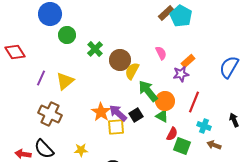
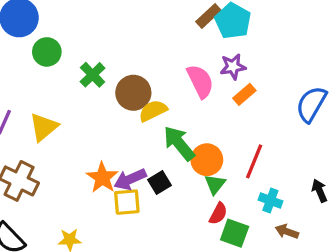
pink semicircle: (161, 53) -> (200, 81), size x1.5
yellow semicircle: (132, 71) -> (153, 111), turned 36
purple star: (181, 74) -> (233, 67), moved
purple arrow: (118, 113) -> (130, 179), turned -66
green triangle: (162, 116) -> (215, 184), moved, turned 40

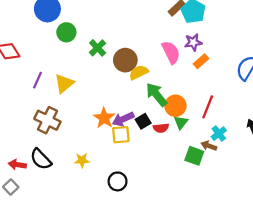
cyan cross: (270, 200) -> (219, 134), turned 32
red semicircle: (218, 214) -> (161, 128), moved, turned 56
brown arrow: (287, 232) -> (209, 146), moved

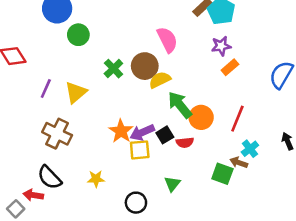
green cross: (98, 48) -> (113, 69), moved
pink semicircle: (171, 52) -> (167, 40), moved
green triangle: (181, 122) -> (172, 184), moved
red arrow: (17, 165) -> (33, 195), moved

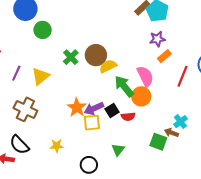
pink semicircle: (167, 40) -> (145, 76), moved
red line: (237, 119) -> (183, 76), moved

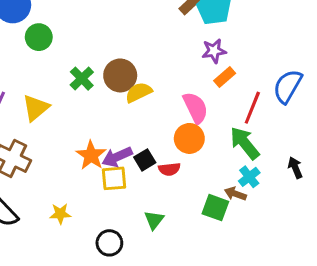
green arrow: (124, 86) -> (245, 143), moved

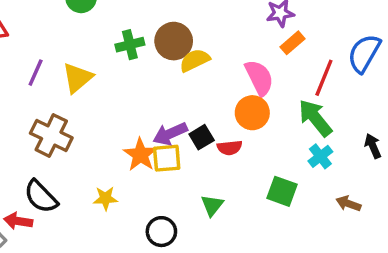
green cross: (82, 79) -> (130, 45), turned 30
orange star: (91, 155) -> (140, 155), moved
brown arrow: (235, 194) -> (348, 204), moved

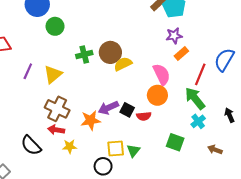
brown cross: (51, 135) -> (57, 109), moved
black square: (202, 137) -> (127, 110), turned -32
orange star: (140, 155) -> (91, 120), turned 30
yellow square: (167, 158) -> (116, 149), moved
red arrow: (18, 221) -> (56, 130), moved

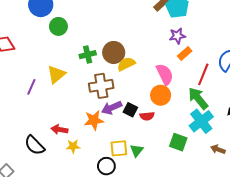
purple line: (28, 71) -> (31, 87), moved
brown cross: (57, 109) -> (101, 86), moved, turned -35
cyan cross: (198, 121) -> (201, 121), size x1.6

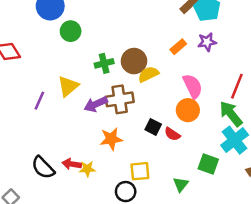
orange rectangle: (185, 54) -> (178, 47), moved
purple arrow: (112, 108) -> (96, 104), moved
red semicircle: (147, 116) -> (172, 134), turned 40
red arrow: (59, 130) -> (72, 164), moved
green triangle: (137, 150) -> (181, 184), moved

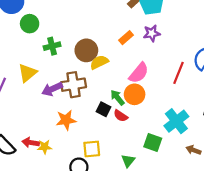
green cross: (104, 63) -> (52, 46), moved
pink semicircle: (193, 86) -> (139, 73), turned 65
green arrow: (231, 114) -> (117, 98), moved, size x0.7

